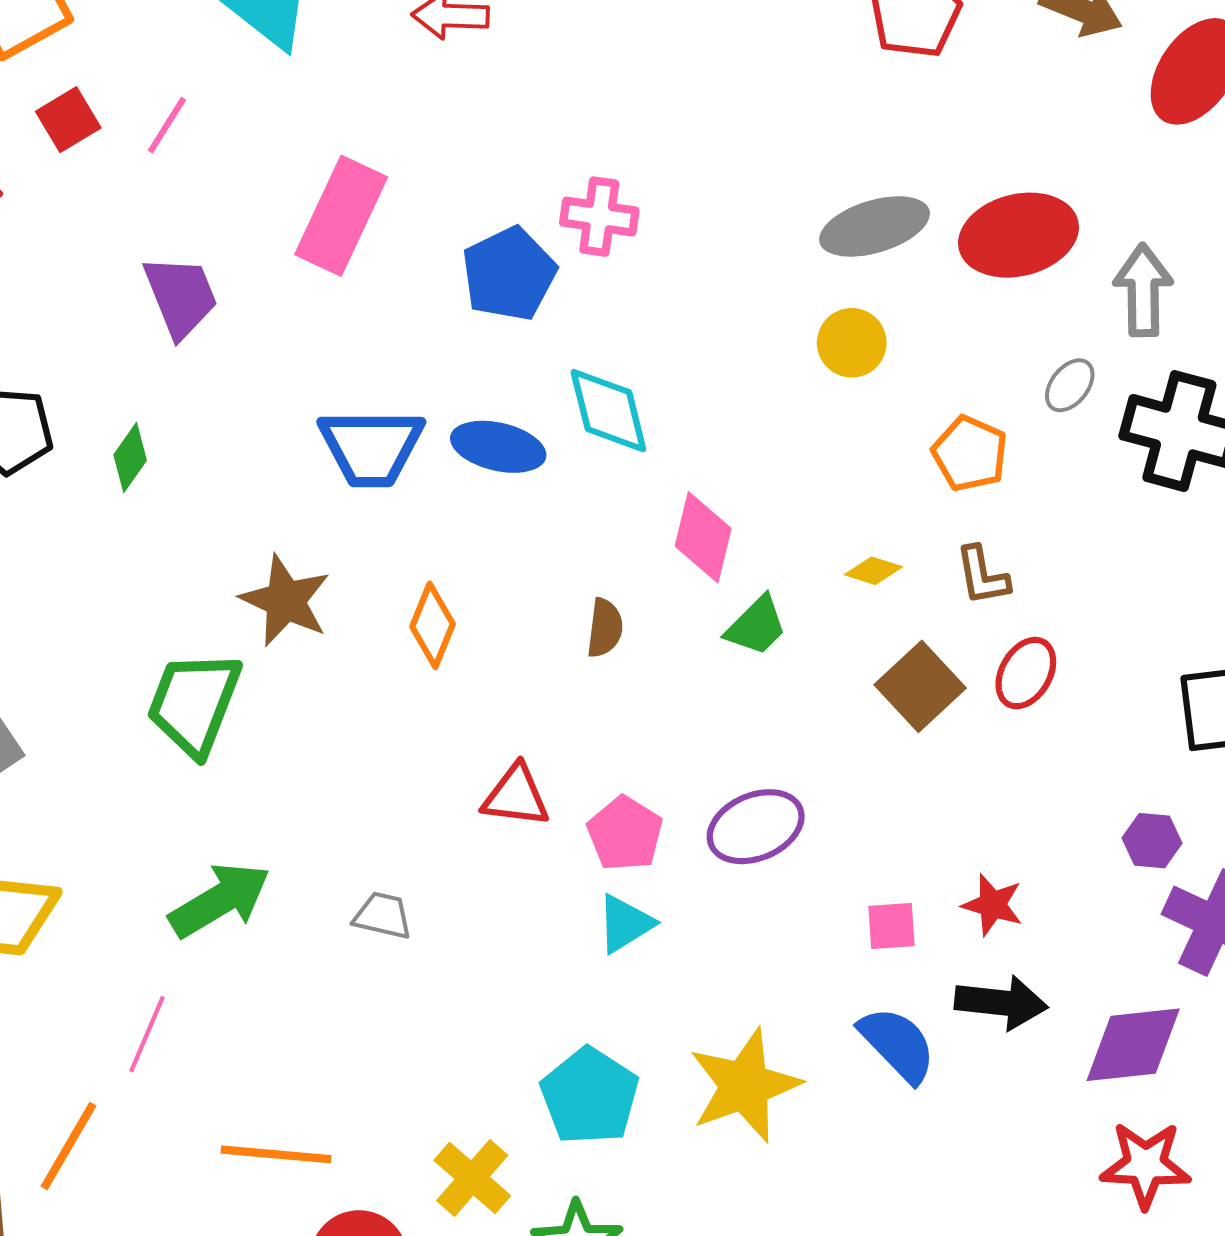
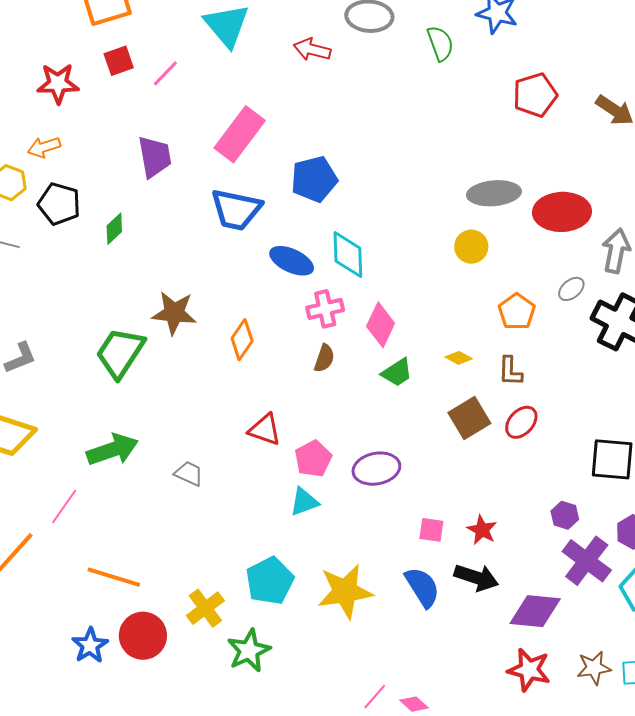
pink cross: (599, 217) -> (325, 309), moved, turned -33
blue trapezoid: (371, 447) -> (236, 210), moved
brown star: (285, 601) -> (174, 313), turned -30

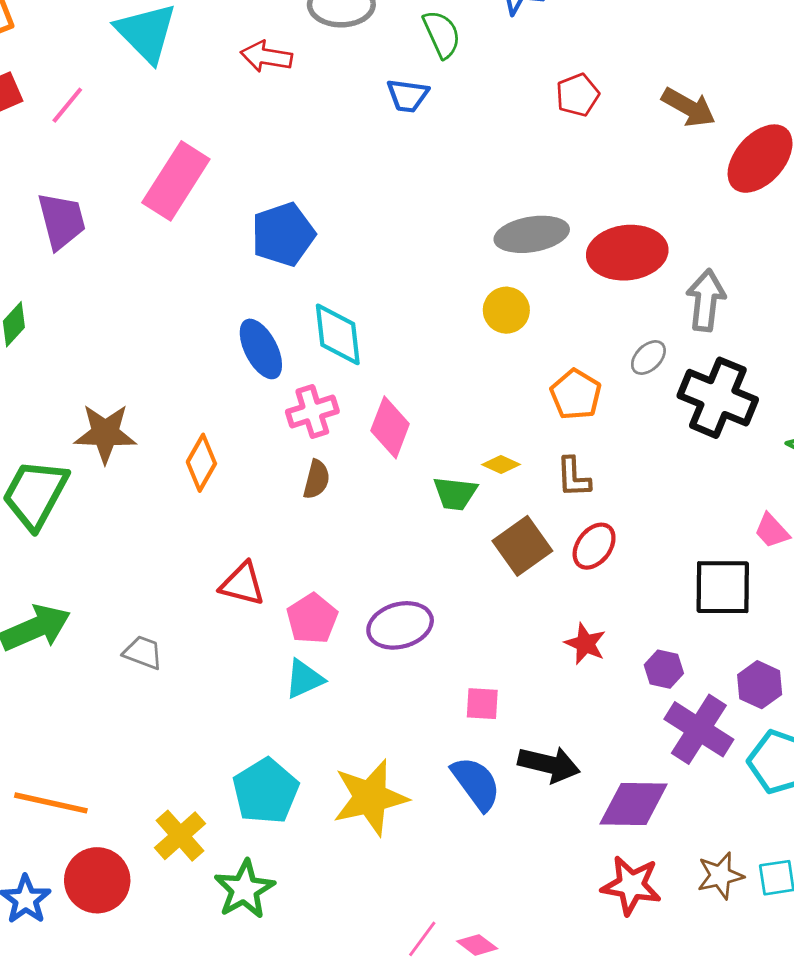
red pentagon: (535, 95) -> (577, 95), size x0.7
blue trapezoid: (236, 210) -> (408, 96), moved, size x0.6
blue ellipse: (292, 261) -> (261, 349), turned 42
green trapezoid: (397, 373) -> (455, 493), moved, turned 44
red star: (482, 530) -> (585, 644), moved

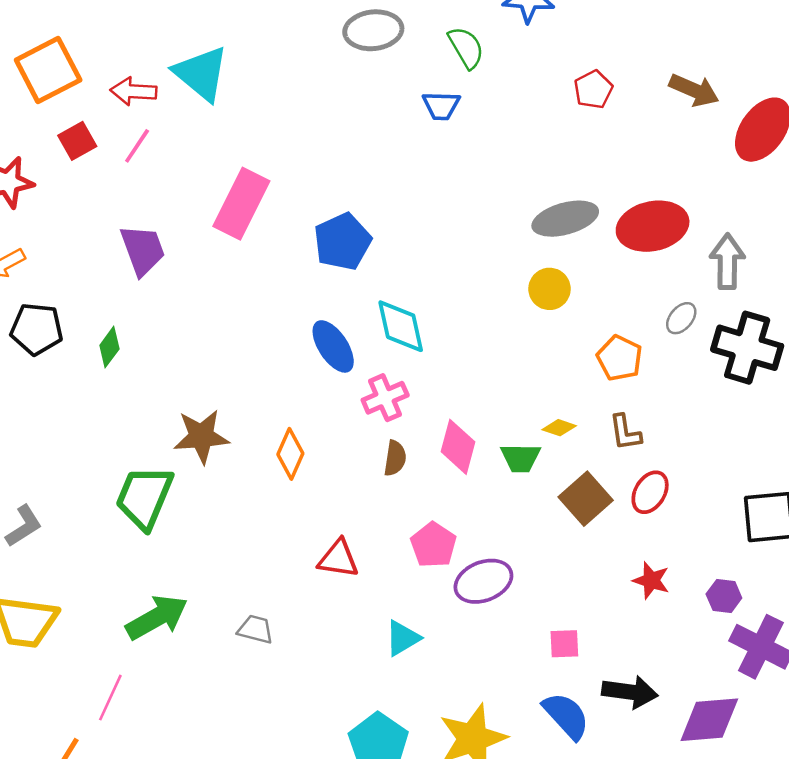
red arrow: (266, 57) -> (134, 91), moved
pink diamond: (390, 427) -> (458, 447), moved
pink pentagon: (312, 619) -> (433, 545), moved

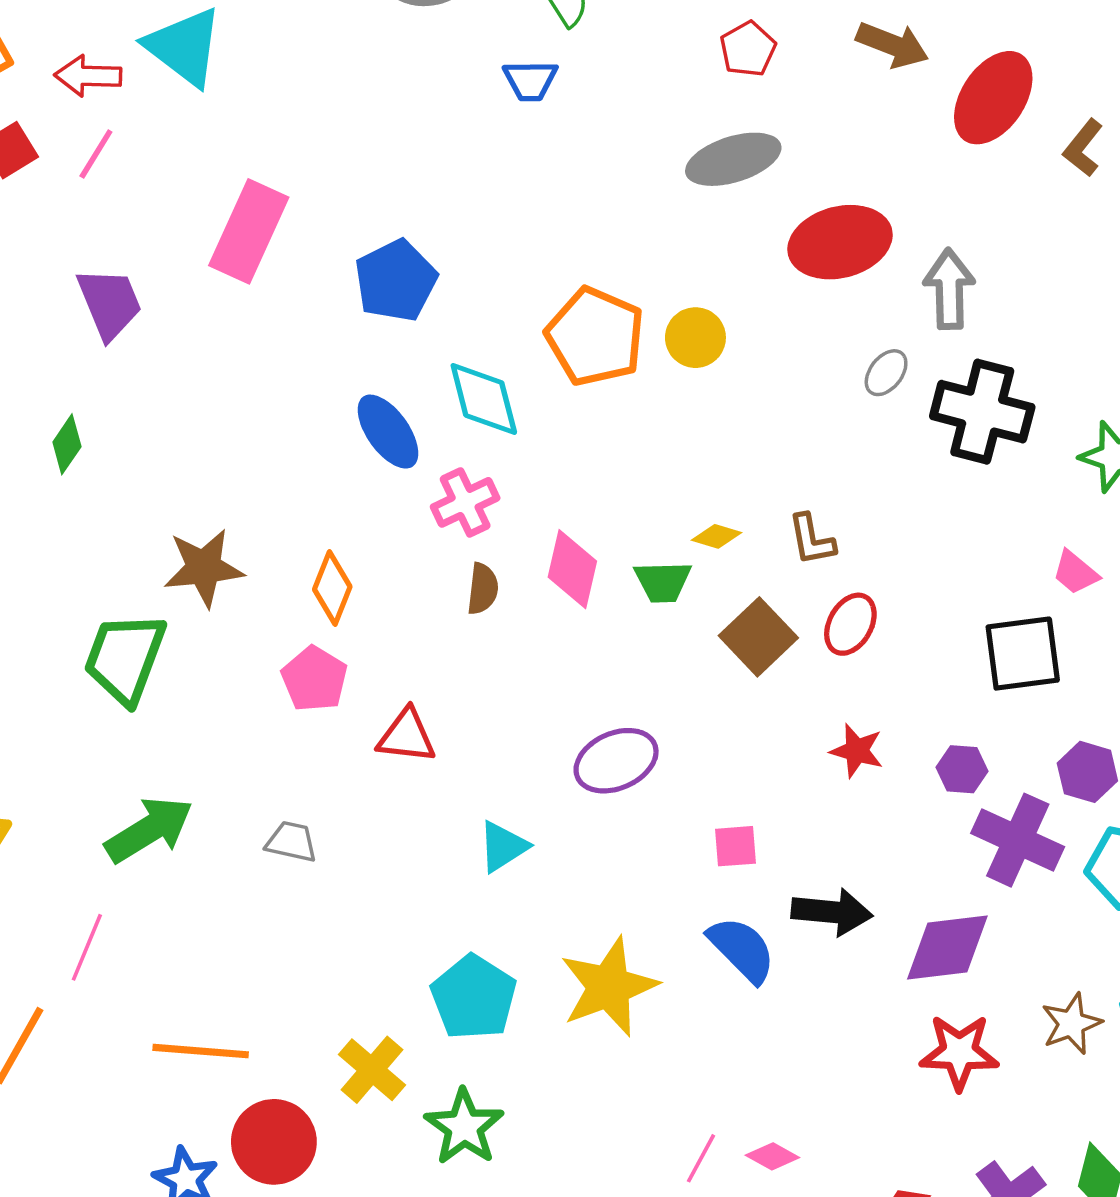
gray ellipse: (565, 219) -> (733, 159), moved
orange pentagon: (620, 358) -> (595, 337), moved, size x1.5
pink pentagon: (433, 545) -> (314, 679), moved

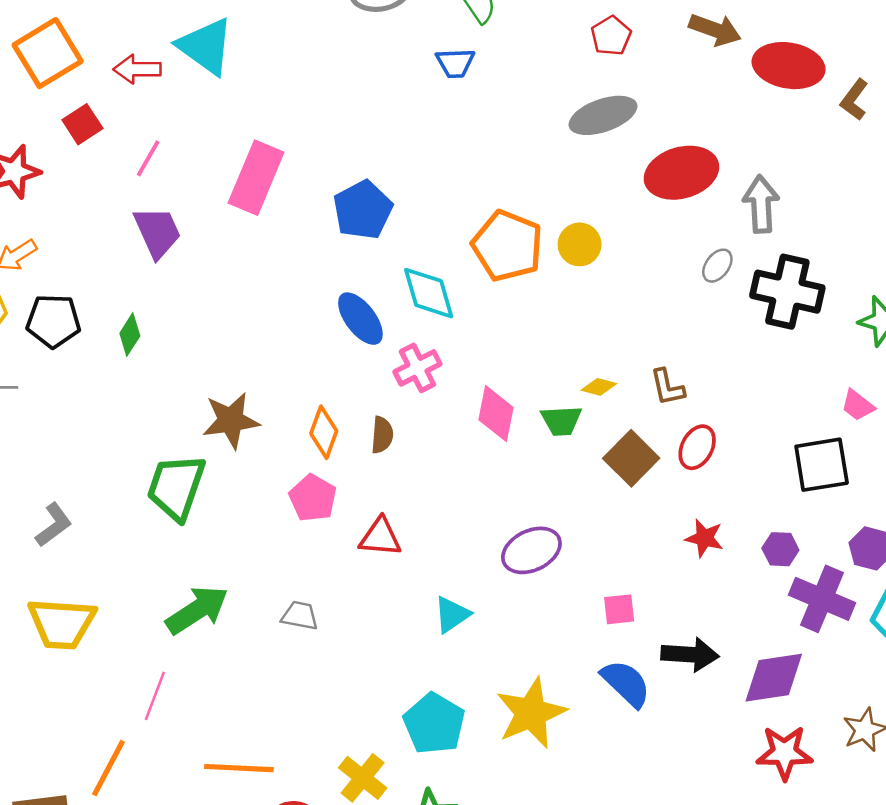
red ellipse: (993, 98) -> (789, 66), turned 68
pink line: (96, 154) -> (148, 158), moved
brown semicircle: (483, 589) -> (382, 435), moved

